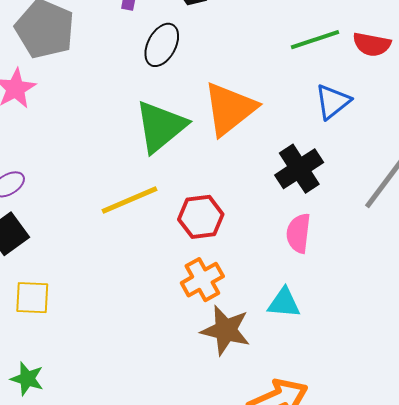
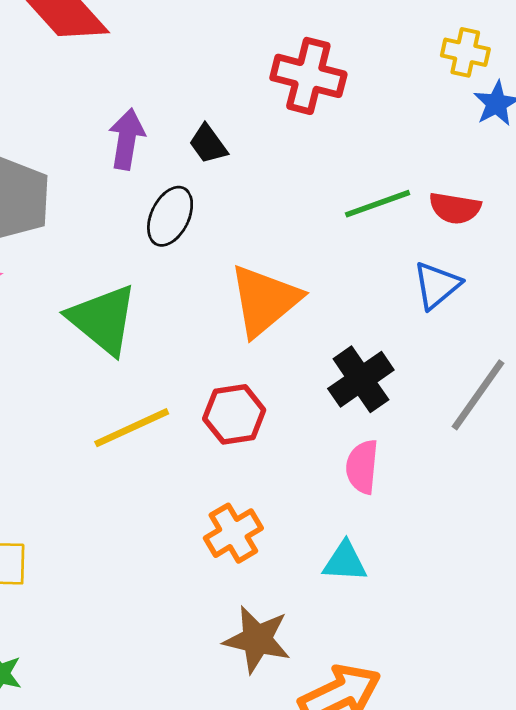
blue triangle: (333, 102) -> (437, 285), moved
green triangle: (161, 127) -> (103, 319), moved, turned -40
red hexagon: (201, 217) -> (234, 414), moved
brown star: (226, 330) -> (257, 639), moved

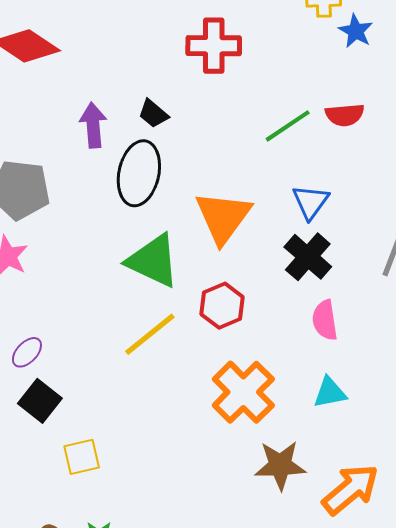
black ellipse: (170, 216) -> (139, 173), size x1.4
blue triangle: (437, 285) -> (310, 202), moved
green triangle: (103, 319) -> (153, 261), moved
orange cross: (233, 533) -> (243, 392), size x1.5

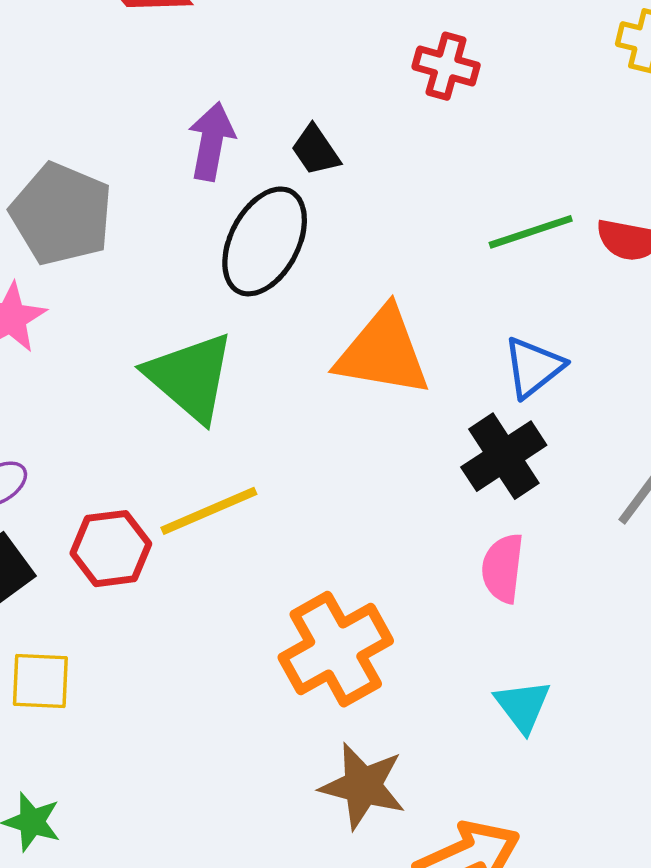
red cross: (214, 46) -> (446, 66), size x0.7
orange triangle: (223, 217) -> (383, 352), turned 48
green triangle: (153, 261) -> (190, 377), moved
red hexagon: (222, 306) -> (111, 549), moved
cyan triangle: (330, 393) -> (523, 706), moved, turned 48

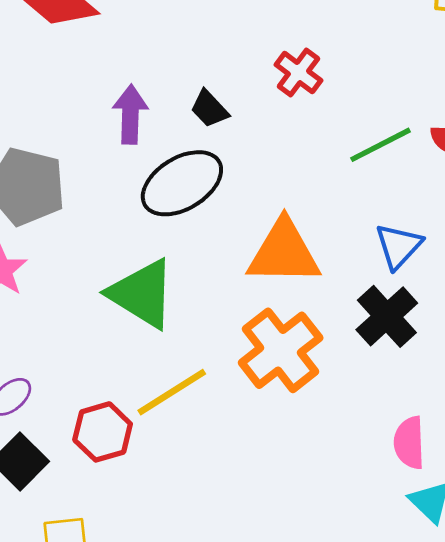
red cross: (446, 66) -> (298, 73), moved, turned 30
black ellipse: (265, 241) -> (182, 183), turned 40
pink semicircle: (503, 568) -> (409, 443), moved
orange cross: (336, 649) -> (281, 350), moved

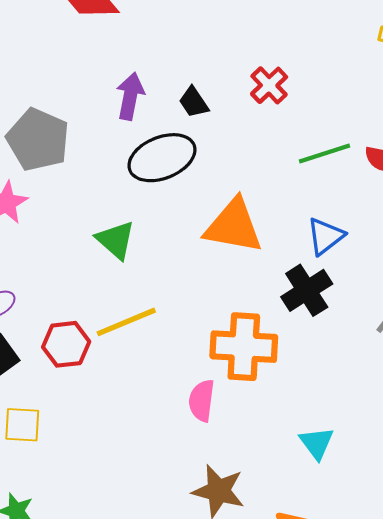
green triangle: (142, 294) -> (116, 240), size x0.7
orange cross: (281, 350) -> (244, 347), moved, turned 32
pink semicircle: (409, 443) -> (202, 401), moved

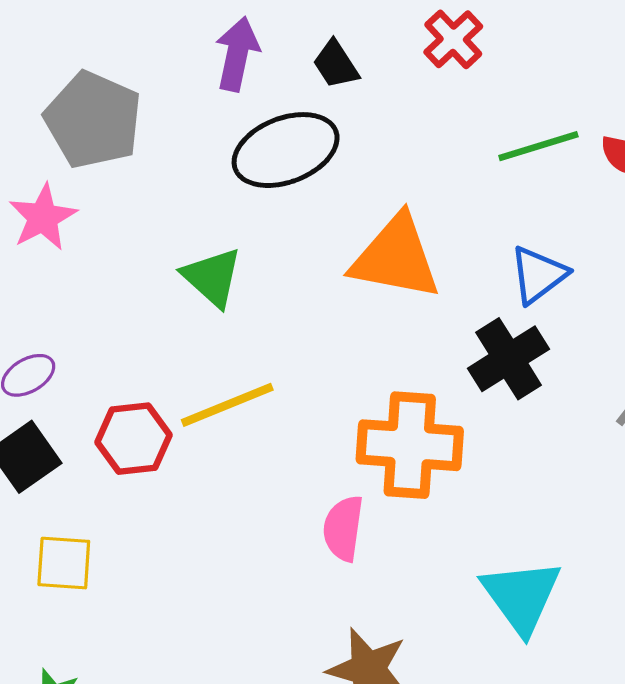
cyan triangle: (317, 443) -> (521, 596), size x1.5

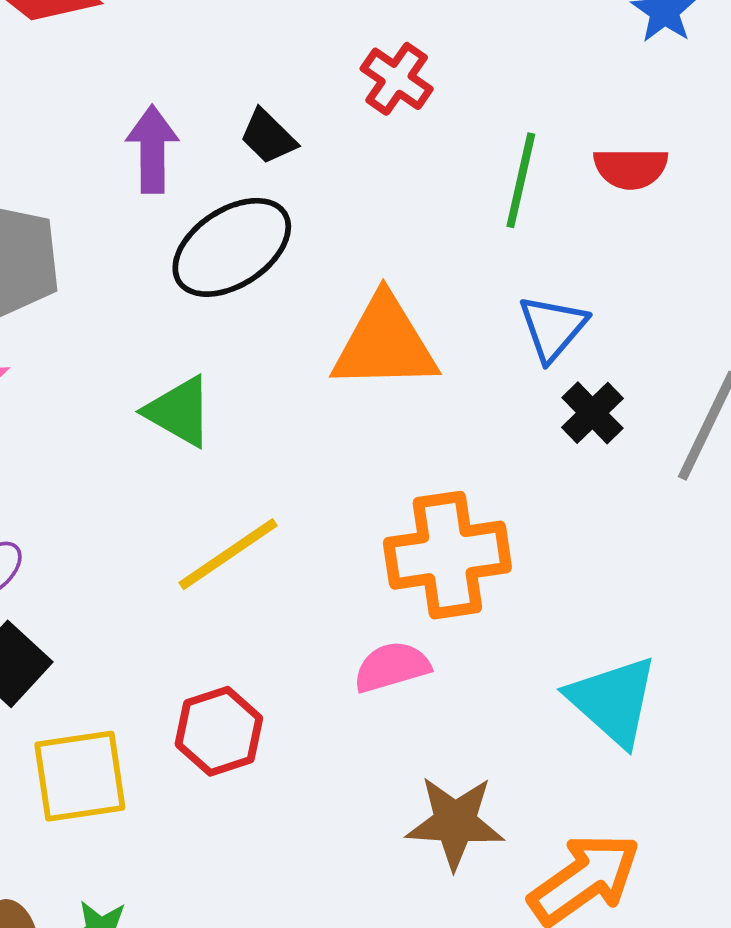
green line: (538, 146) -> (521, 180), turned -48
black cross: (509, 359) -> (592, 413), moved, size x0.7
red hexagon: (133, 439) -> (219, 731), moved
pink semicircle: (343, 528) -> (392, 667), turned 78
yellow square: (64, 563) -> (80, 776), size x1.4

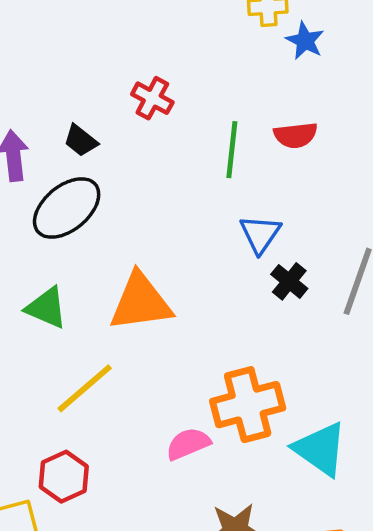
orange triangle: (385, 343) -> (141, 302), moved
orange cross: (447, 555) -> (248, 405), moved
red hexagon: (219, 731) -> (64, 477), moved

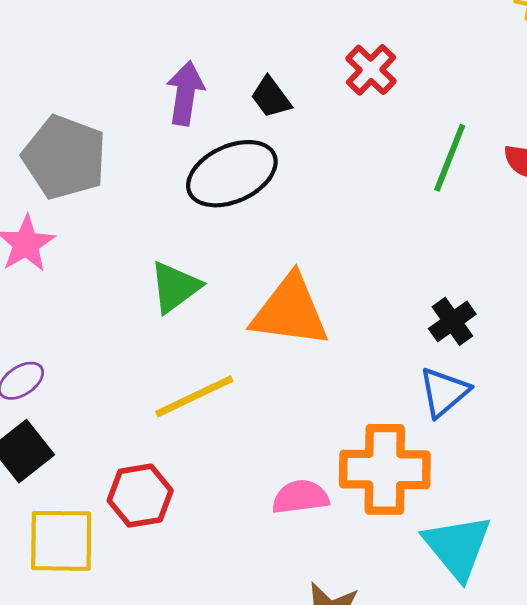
blue triangle: (260, 234) -> (444, 392), moved
black cross: (289, 281) -> (452, 321), moved
green triangle: (46, 308) -> (175, 287), turned 45

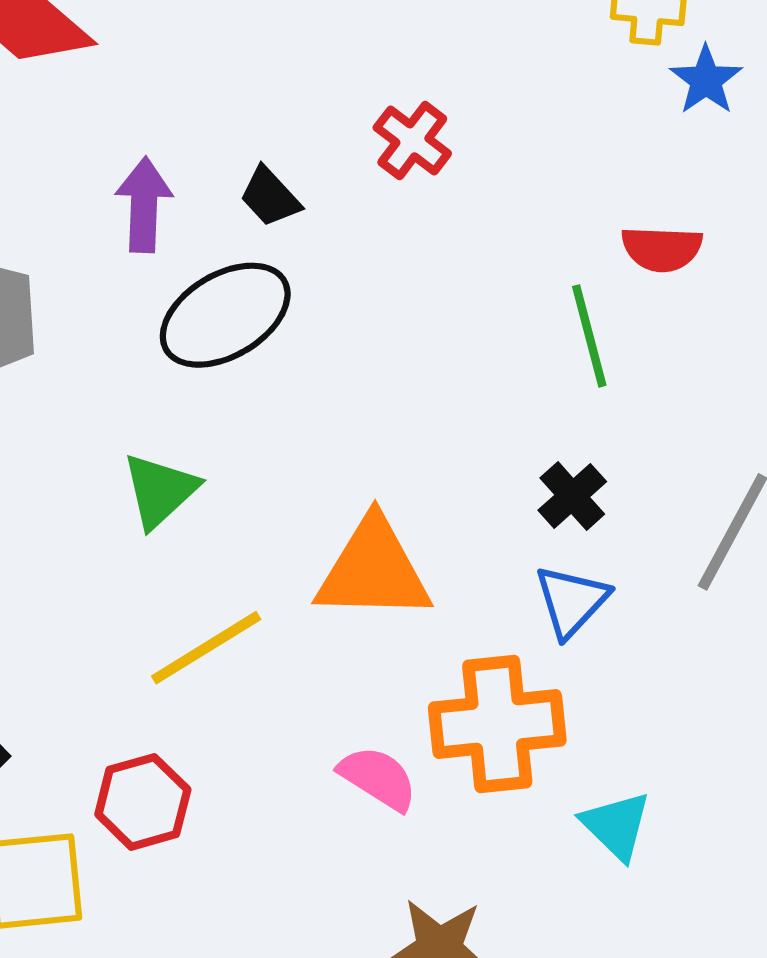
green line: (450, 158) -> (589, 336), moved, turned -30
orange triangle: (290, 311) -> (373, 570), moved
pink semicircle: (300, 497) -> (378, 778), turned 46
cyan triangle: (457, 547) -> (616, 826), size x0.7

